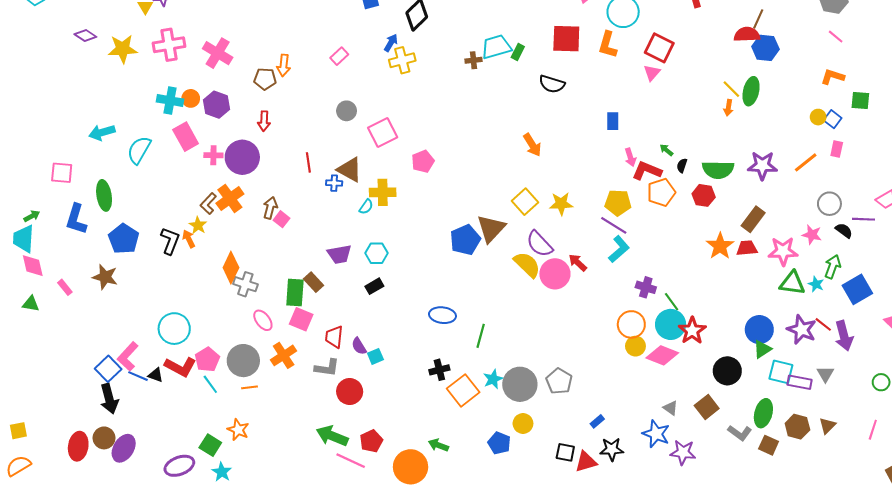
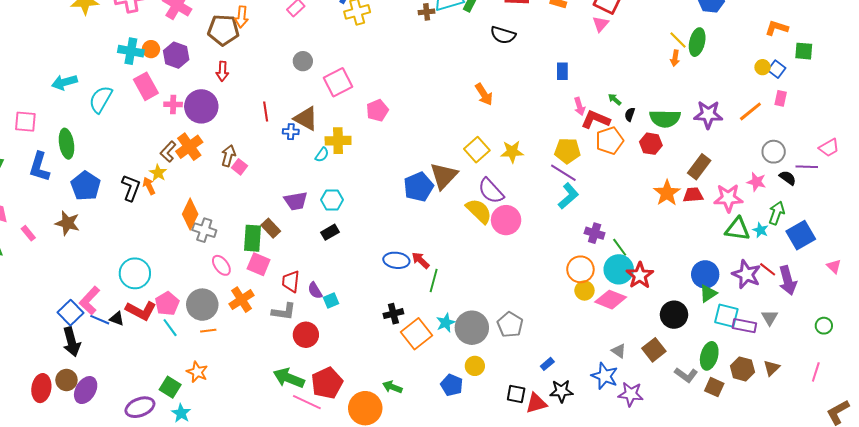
brown pentagon: (265, 79) -> (223, 30), size x1.4
red arrow: (578, 263) -> (421, 260), moved
red pentagon: (371, 441) -> (327, 383), size x1.4

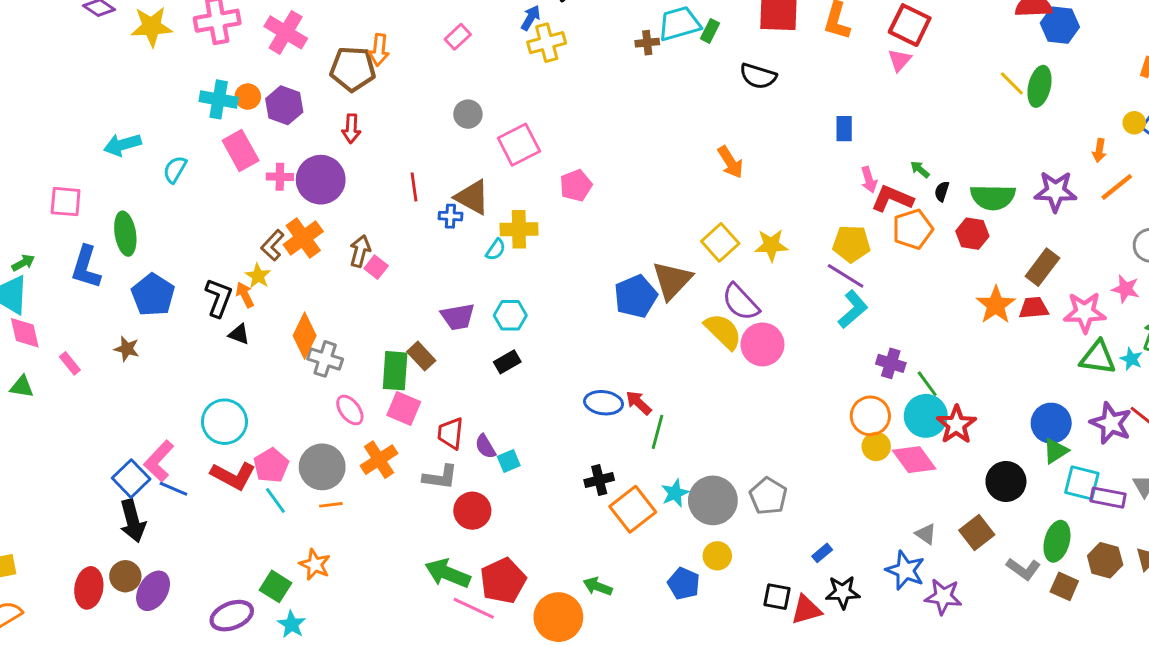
orange arrow: (675, 58) -> (1099, 150), moved
cyan semicircle: (101, 99) -> (175, 169), size x0.7
brown star: (68, 223) -> (127, 349), size x0.7
pink diamond: (611, 300) -> (914, 460), turned 32
black triangle: (117, 319) -> (239, 334), moved

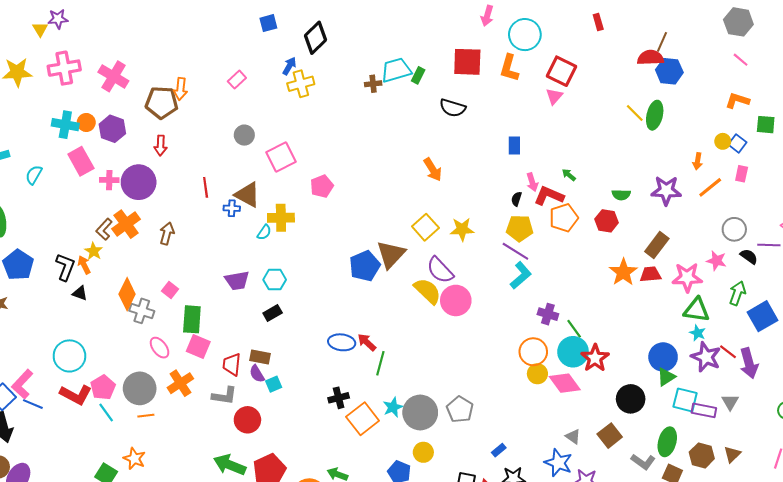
black semicircle: (942, 191) -> (516, 199), moved
green semicircle: (993, 197) -> (621, 195), size x0.6
pink square: (376, 267) -> (170, 290), moved
brown rectangle: (421, 356) -> (260, 357), moved, turned -36
cyan star: (1131, 359) -> (698, 333), moved

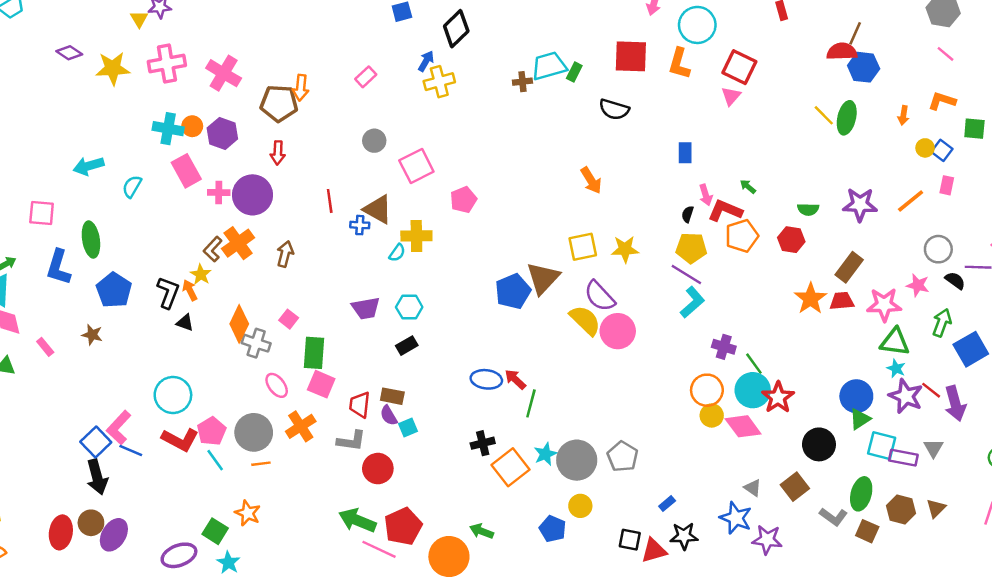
orange arrow: (698, 161) -> (903, 115), moved
yellow square: (425, 227) -> (583, 247), turned 30

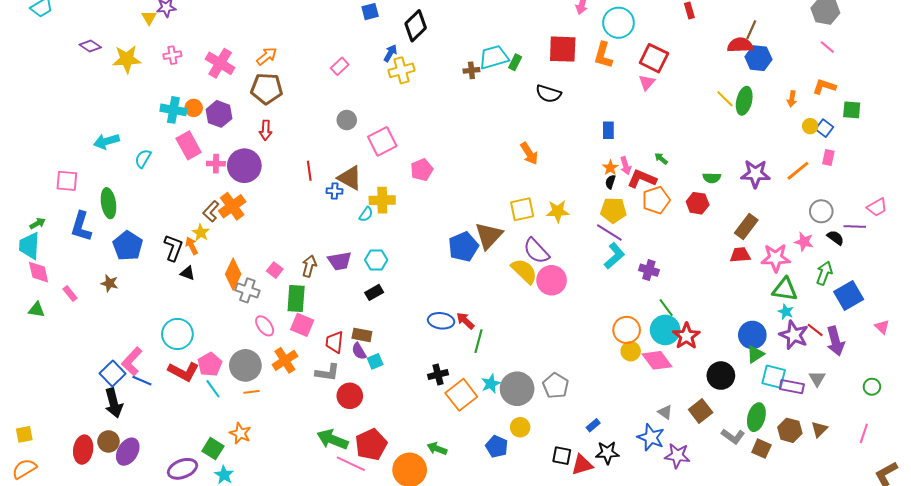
pink cross: (167, 64) -> (172, 55), size x0.6
orange arrow: (301, 88) -> (267, 56), moved, turned -135
brown arrow: (285, 254) -> (309, 266), moved
orange star: (811, 299) -> (610, 168), moved, size x0.6
purple cross: (724, 347) -> (649, 270), moved

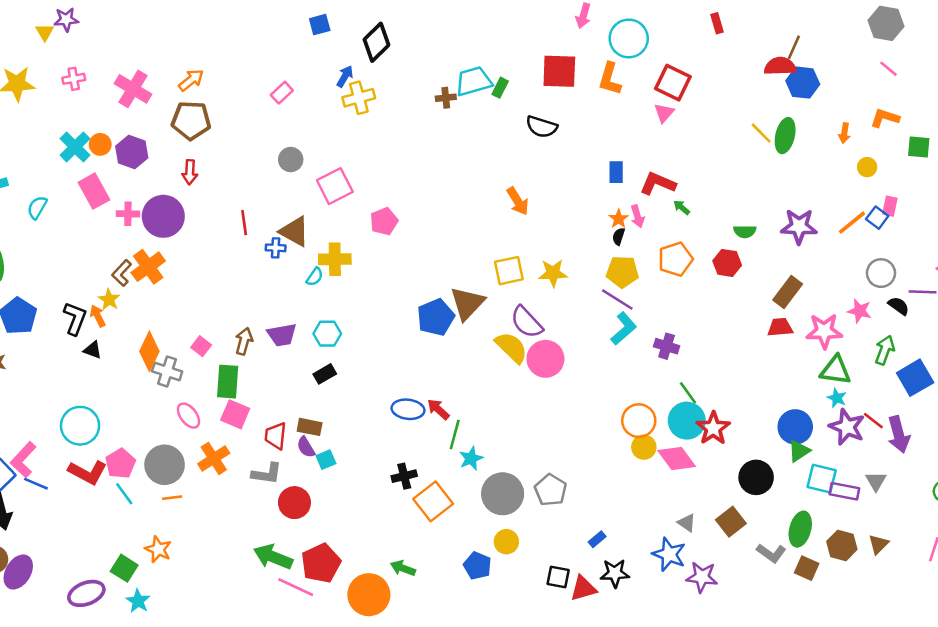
cyan cross: (173, 110) -> (75, 147), turned 35
blue square: (824, 128) -> (877, 218), moved
red L-shape: (642, 179) -> (658, 183), moved
cyan star: (491, 384) -> (471, 458), moved

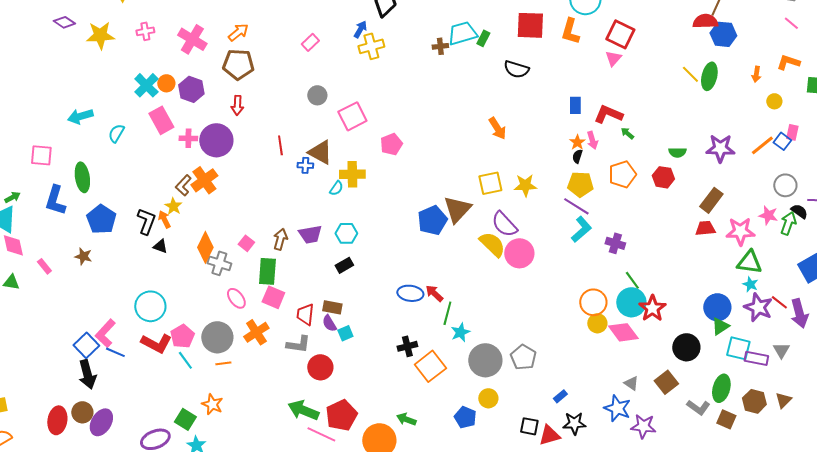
green arrow: (885, 350) -> (788, 223), moved

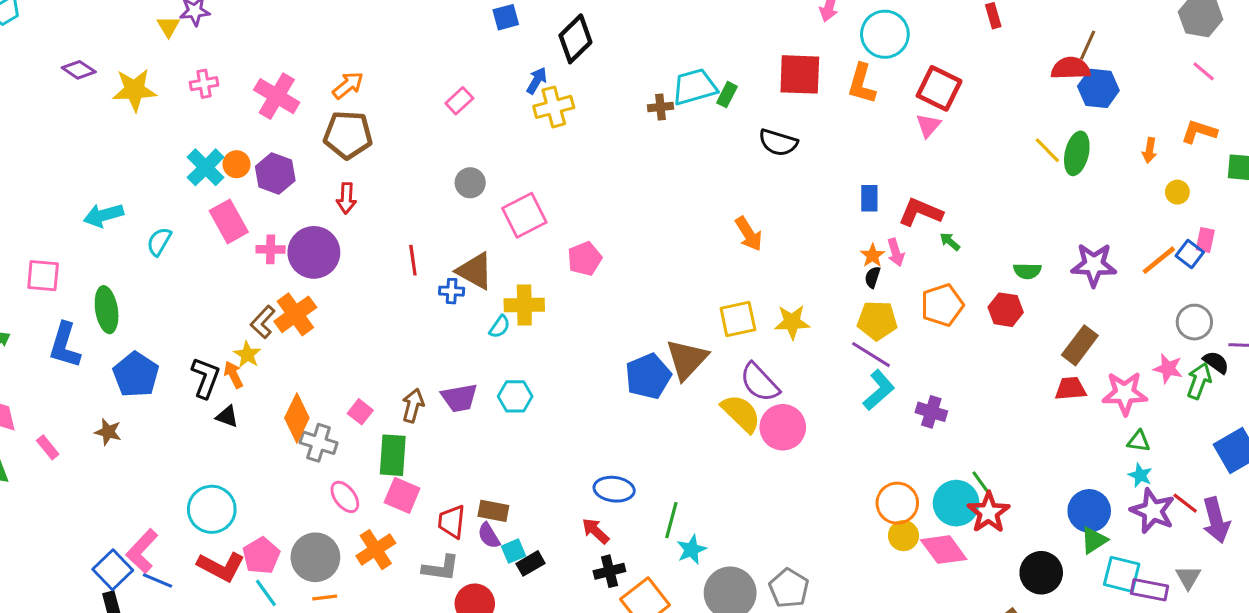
green triangle: (749, 262) -> (1139, 441), size x0.6
black rectangle: (344, 265) -> (531, 563), moved
green line: (632, 280) -> (982, 485), moved
red arrow: (434, 293) -> (596, 531), moved

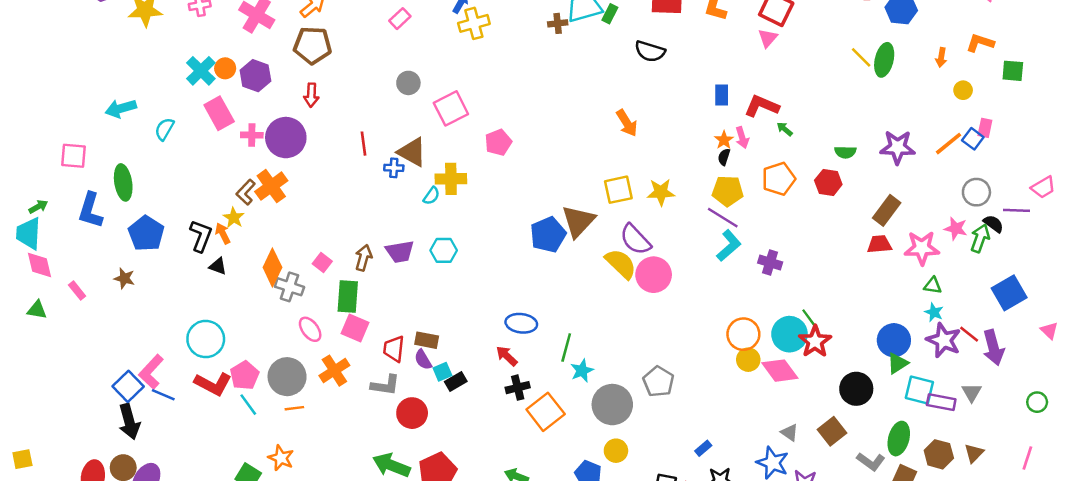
gray pentagon: (789, 588) -> (658, 381), moved

